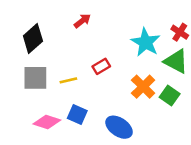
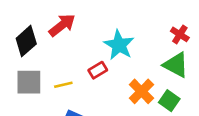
red arrow: (82, 21) -> (62, 25), moved, size x1.5
cyan star: (146, 42) -> (119, 45), moved

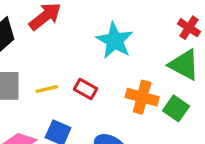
red rectangle: (98, 70) -> (86, 89), moved, turned 60
orange cross: (141, 91) -> (142, 97), turned -30

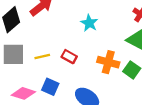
cyan star: (115, 41) -> (89, 23), size x0.7

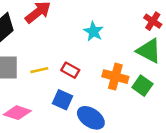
blue square: (50, 87) -> (62, 100), moved

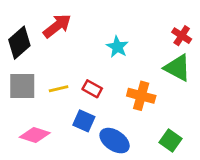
green square: (142, 86) -> (171, 141), moved

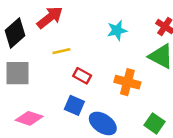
cyan star: (117, 47) -> (117, 30), moved, turned 30
yellow line: (59, 89) -> (61, 51), moved

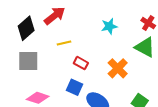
orange cross: (127, 82) -> (118, 68), turned 30

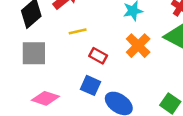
orange cross: (118, 68) -> (138, 46), moved

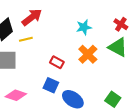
yellow line: (78, 31) -> (26, 39), moved

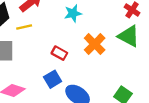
cyan star: (84, 27) -> (73, 13), moved
blue square: (51, 85) -> (53, 79), turned 35

